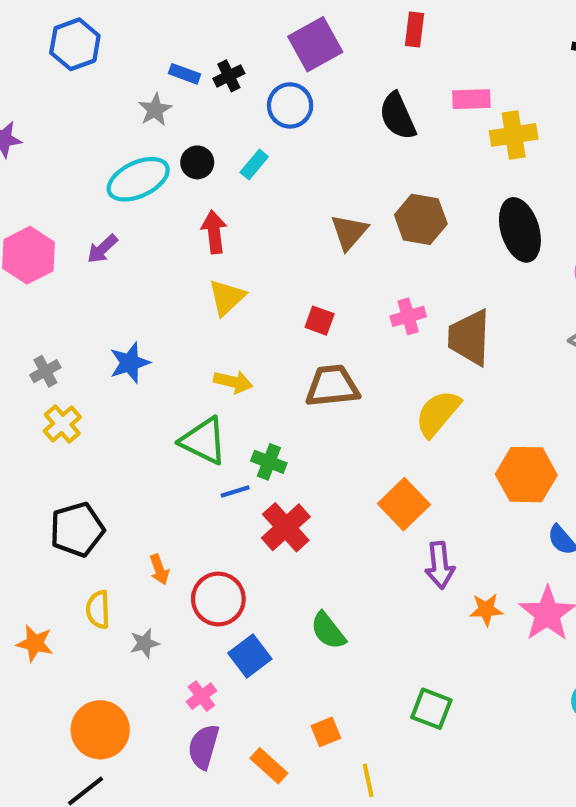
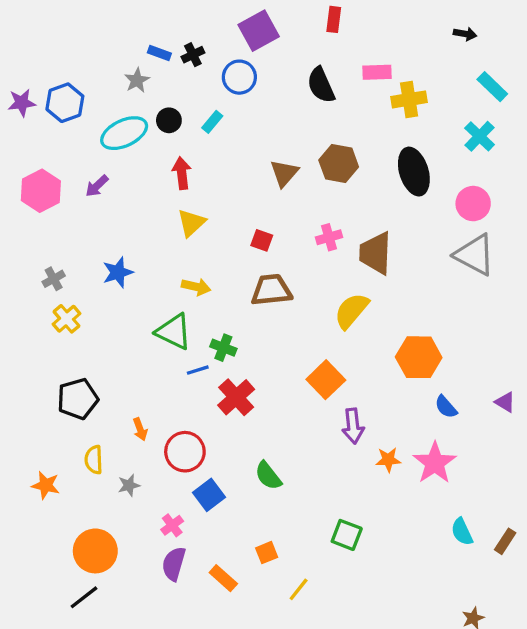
blue hexagon: (75, 44) -> (65, 103), moved
yellow line: (368, 780) -> (299, 589), turned 50

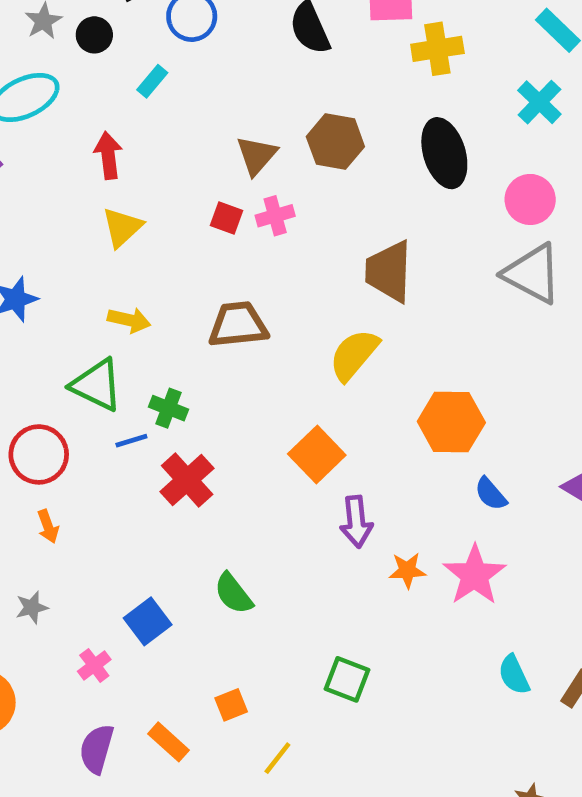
black circle: (169, 120) -> (94, 35), moved
pink cross: (329, 237) -> (275, 216), moved
red square: (262, 240) -> (226, 218), moved
red circle: (185, 452) -> (39, 454), moved
purple semicircle: (174, 564) -> (97, 749), moved

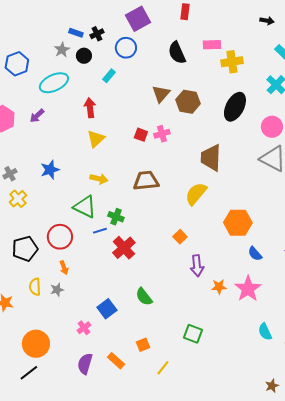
black ellipse: (444, 153) -> (235, 107), turned 44
brown triangle: (257, 155) -> (161, 94), moved
orange square: (317, 454) -> (180, 237), size x0.6
gray star: (32, 607) -> (57, 290), moved

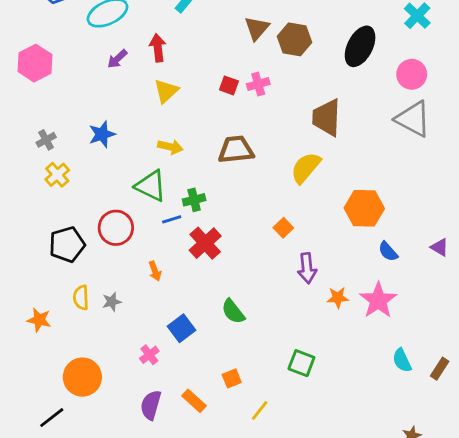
purple arrow: (37, 116) -> (117, 59), moved
green cross: (116, 217) -> (194, 200), turned -35
orange arrow: (64, 268) -> (155, 271), moved
black line: (29, 373) -> (52, 418), moved

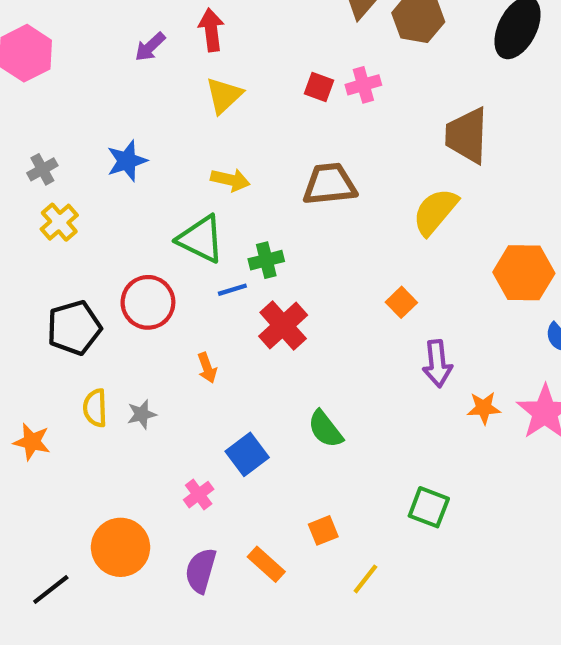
orange circle: (82, 377) -> (121, 547), moved

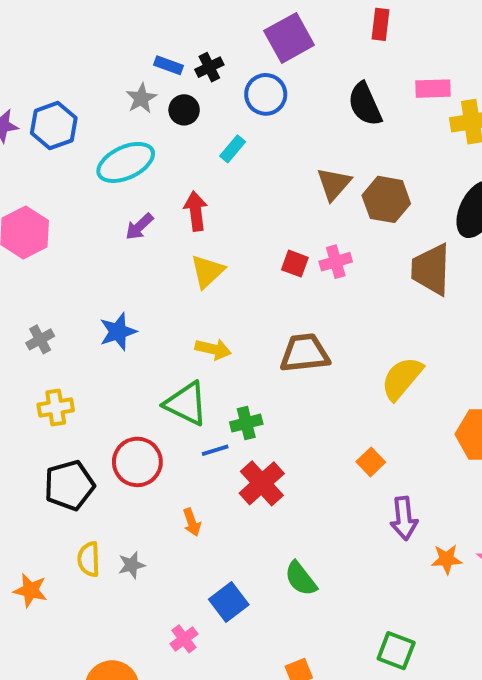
brown trapezoid: (467, 136) -> (431, 269), moved
yellow cross: (59, 222) -> (56, 408), moved, turned 32

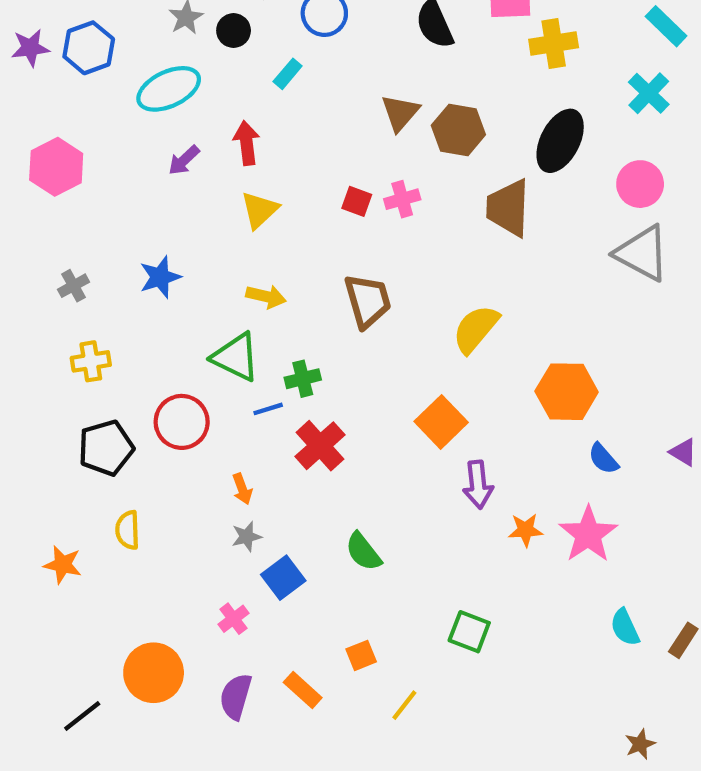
brown trapezoid: (305, 353) -> (368, 301), turned 80
orange square: (371, 462) -> (441, 422), size x1.6
gray star: (132, 565) -> (247, 537), moved

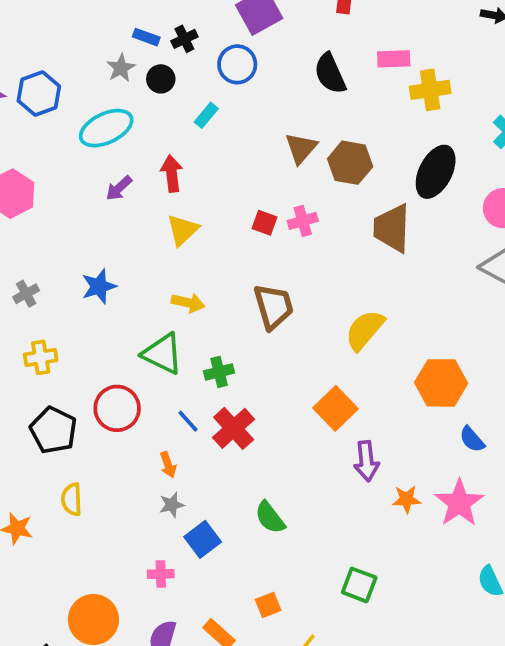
blue line: (268, 409) -> (188, 421), moved, turned 65
black pentagon: (106, 448) -> (53, 430), turned -30
pink cross: (234, 619) -> (161, 574), turned 35

